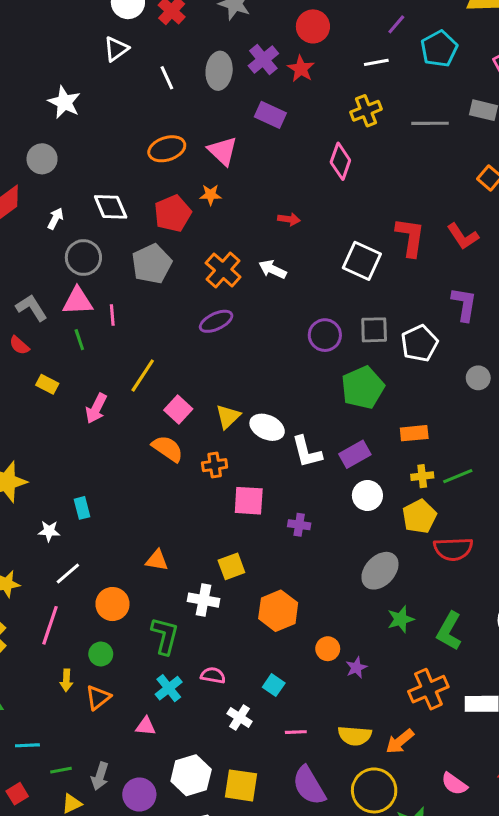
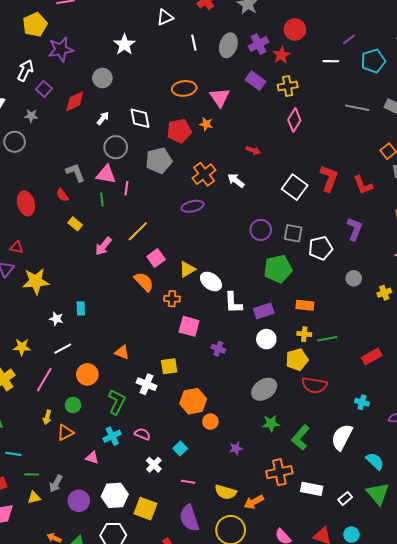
yellow cross: (366, 111) -> (288, 86), moved
orange circle: (328, 649) -> (210, 422), moved

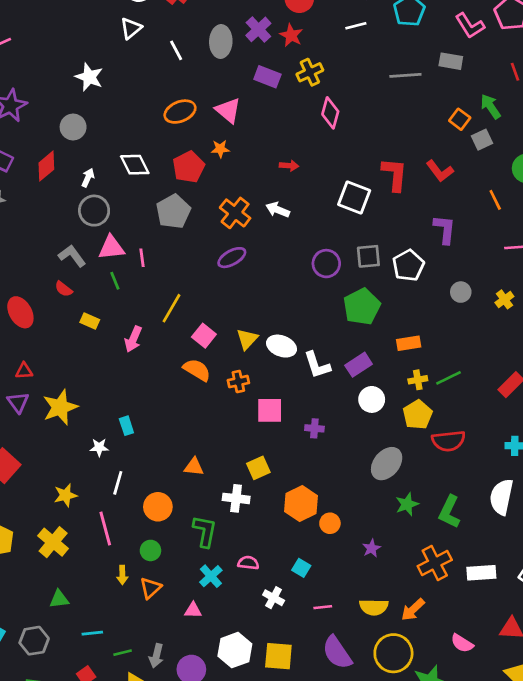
gray circle: (116, 147) -> (94, 211), moved
white line: (63, 349) -> (118, 483), turned -30
pink line: (44, 380) -> (105, 528), turned -30

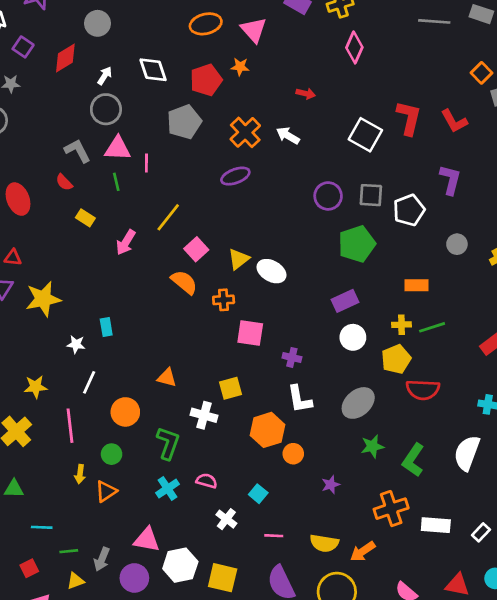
orange rectangle: (409, 343) -> (417, 285), moved
white L-shape: (317, 365) -> (300, 399), moved
pink triangle: (193, 610) -> (147, 540), moved, size x1.5

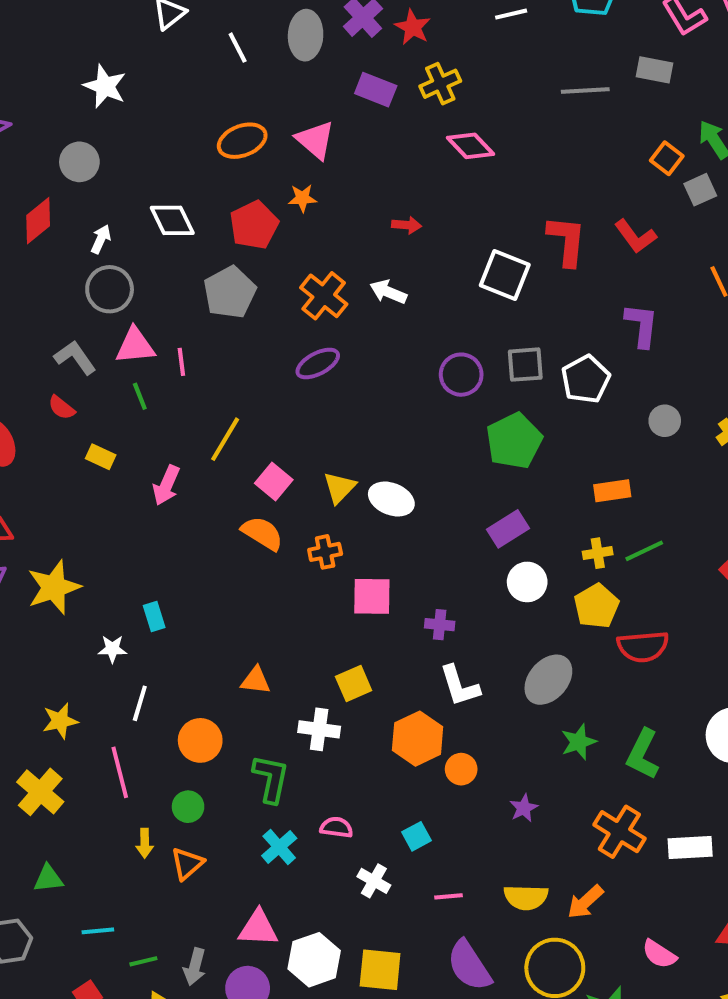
pink diamond: (354, 47) -> (470, 146), turned -60
cyan square: (258, 494) -> (417, 836), turned 30
orange cross: (391, 509) -> (619, 832), turned -32

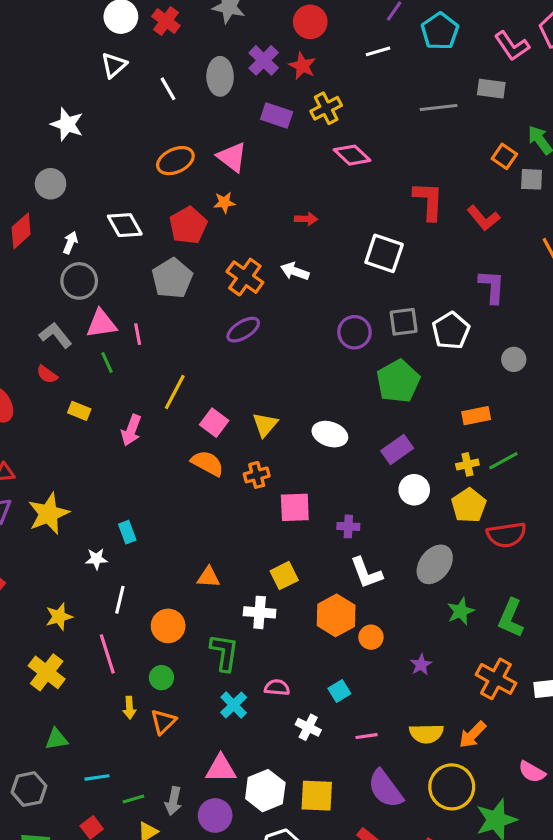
gray square: (700, 190) -> (532, 179), turned 30
red L-shape: (567, 241) -> (429, 201), moved
white ellipse: (391, 499) -> (330, 434), moved

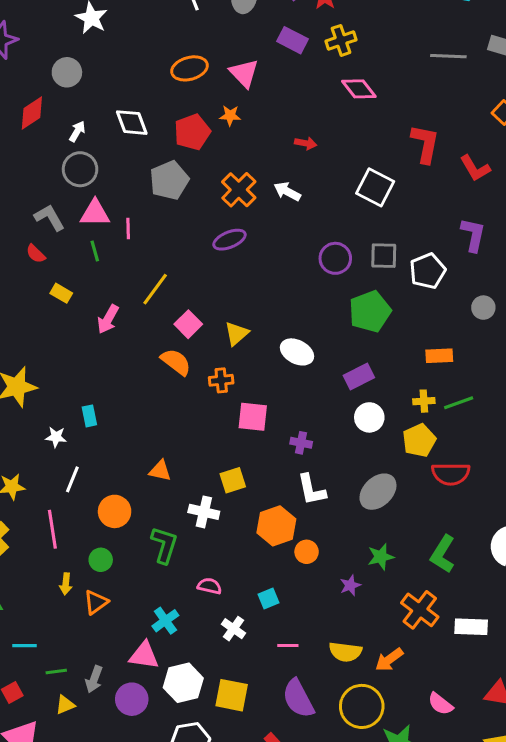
green star: (461, 611) -> (381, 557), moved
cyan cross: (234, 705) -> (165, 621), moved

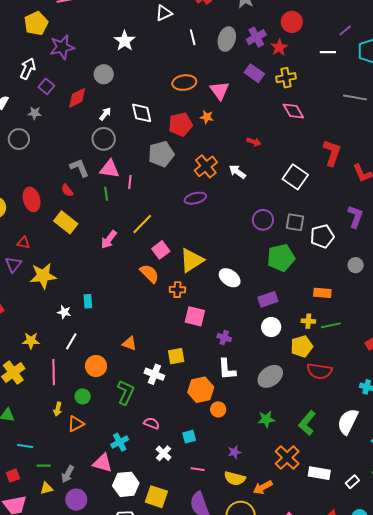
yellow rectangle: (61, 293) -> (66, 222), moved, size x1.6
yellow triangle: (237, 333) -> (192, 260), size x1.5
purple star: (350, 585) -> (234, 452), moved
purple circle: (132, 699) -> (76, 500), moved

